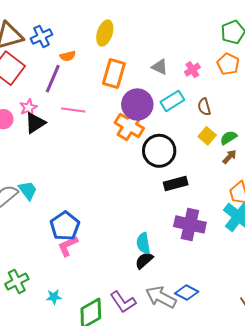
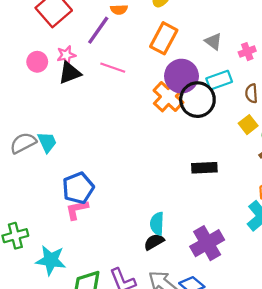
black circle: (159, 151) -> (197, 100), moved
purple cross: (190, 224) -> (207, 243), moved, turned 36
cyan star: (54, 297) -> (51, 260), size x1.8

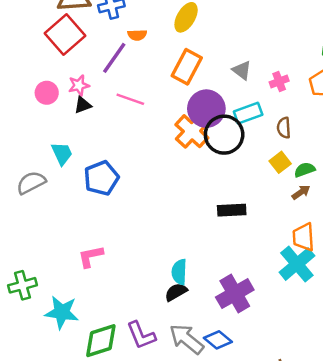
black triangle: (70, 73) -> (83, 105), size x0.7
cyan trapezoid: (47, 142) -> (62, 153), moved
blue pentagon: (78, 188) -> (101, 178), moved

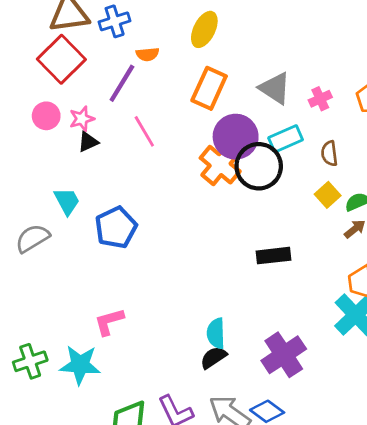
gray triangle: (242, 70) -> (275, 88), size x1.4
pink circle: (47, 93) -> (46, 116), moved
pink line: (130, 99) -> (144, 131), turned 44
cyan star: (62, 312) -> (80, 365), moved

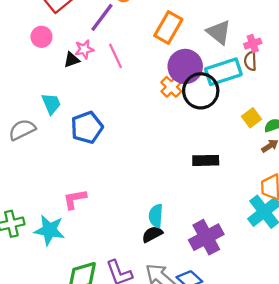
pink star: (82, 119) -> (84, 49), moved
cyan rectangle: (286, 139) -> (223, 72), size x1.4
brown semicircle: (329, 153) -> (250, 61), moved
orange cross: (220, 165) -> (171, 87), size x0.7

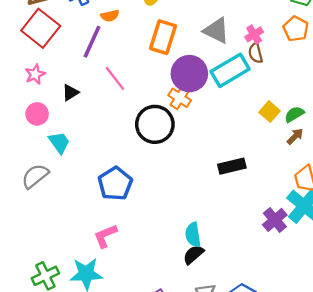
pink circle: (41, 37) -> (37, 114), moved
pink star: (84, 49) -> (35, 74), moved
black circle: (201, 91) -> (155, 124), moved
blue pentagon: (87, 127) -> (115, 184), moved
purple cross: (206, 237) -> (275, 220), moved, size x0.7

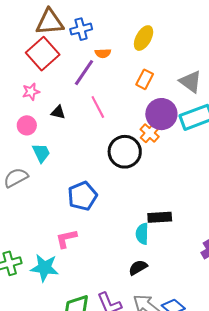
orange rectangle: (163, 37) -> (145, 79), size x0.7
black triangle: (70, 93) -> (58, 112), turned 35
black rectangle: (232, 166) -> (160, 217), moved
cyan semicircle: (193, 235) -> (142, 234), moved

